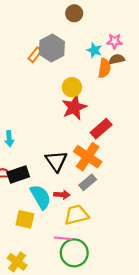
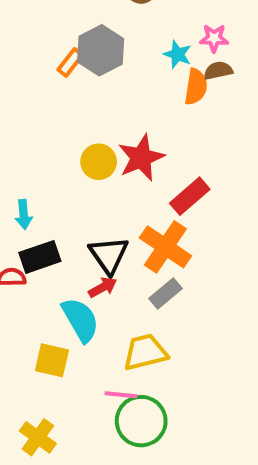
yellow circle: (72, 87) -> (99, 162), moved
black rectangle: (18, 175) -> (40, 257), moved
red arrow: (62, 195) -> (103, 287), moved, turned -32

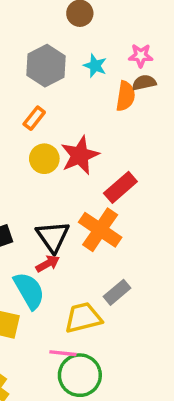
cyan star: (178, 54) -> (95, 66), moved
orange rectangle: (70, 62) -> (34, 118), moved
gray rectangle: (165, 293) -> (117, 292), moved

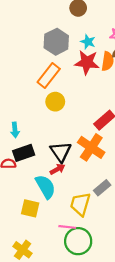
orange rectangle: (34, 118) -> (49, 75), size x1.6
red star: (80, 155) -> (87, 62), moved, turned 30
yellow trapezoid: (83, 318) -> (80, 204), turned -60

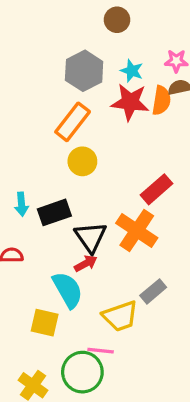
black rectangle: (24, 153) -> (54, 212), moved
yellow trapezoid: (80, 204) -> (120, 316), turned -125
green circle: (78, 241) -> (82, 372), moved

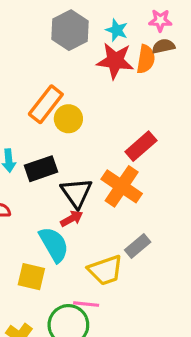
orange rectangle: (73, 122) -> (46, 104), moved

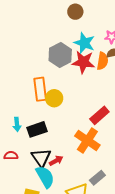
gray hexagon: (70, 30) -> (60, 55), moved
cyan star: (117, 30) -> (84, 43), size x1.5
orange rectangle: (46, 104) -> (40, 89), turned -45
black triangle: (76, 193) -> (41, 158), moved

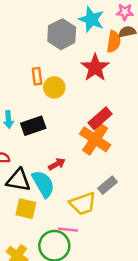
red star: (83, 62) -> (95, 68), moved, turned 30
orange rectangle: (40, 89) -> (37, 76), size x0.6
red rectangle: (99, 115) -> (100, 118), moved
black triangle: (41, 158) -> (18, 180), moved, turned -45

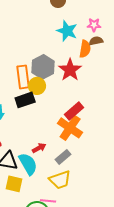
gray hexagon: (62, 34) -> (43, 67), moved
orange rectangle: (37, 76) -> (23, 77), size x1.6
black rectangle: (33, 126) -> (25, 100), moved
gray rectangle: (107, 185) -> (63, 157), moved

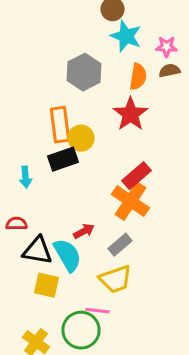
cyan star: (67, 31) -> (126, 36), moved
orange semicircle: (85, 49) -> (138, 77), moved
gray hexagon: (43, 67) -> (84, 72), moved

